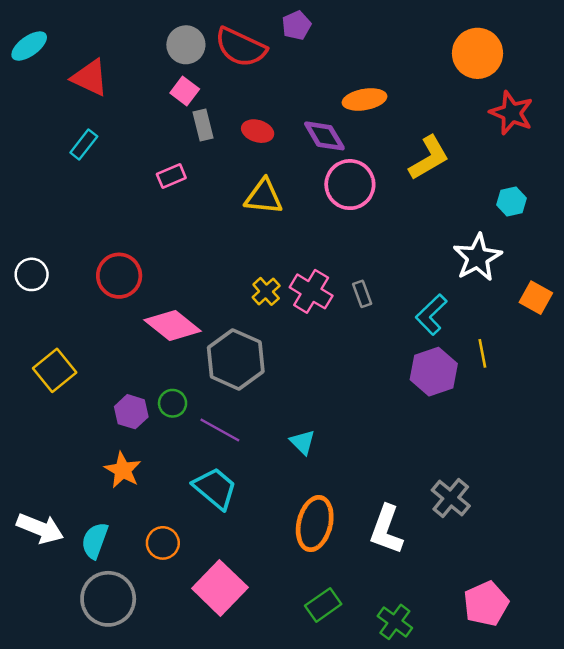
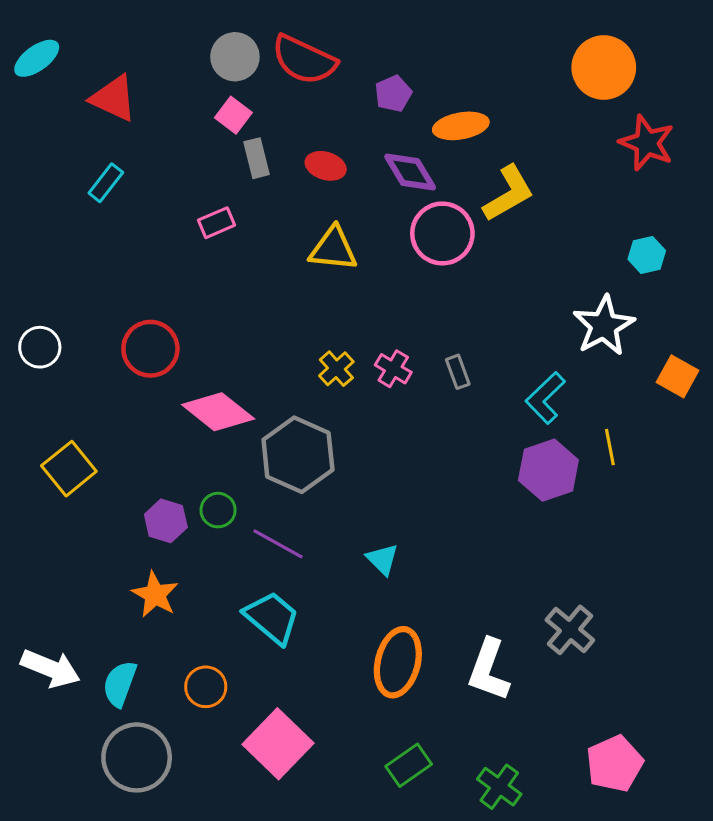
purple pentagon: (296, 25) -> (393, 94), moved
yellow L-shape: (429, 158) -> (508, 194), moved
pink cross: (311, 291) -> (393, 369), size x0.7

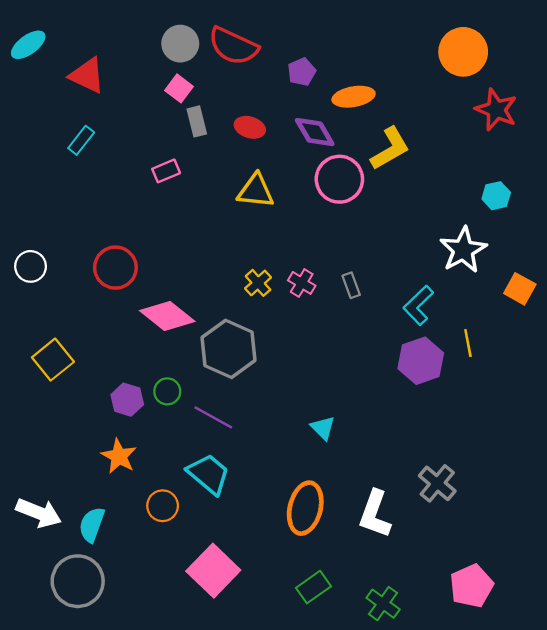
cyan triangle: (382, 559) -> (323, 428), moved
orange circle: (206, 687) -> (163, 506), moved
gray circle: (137, 757) -> (78, 581), moved

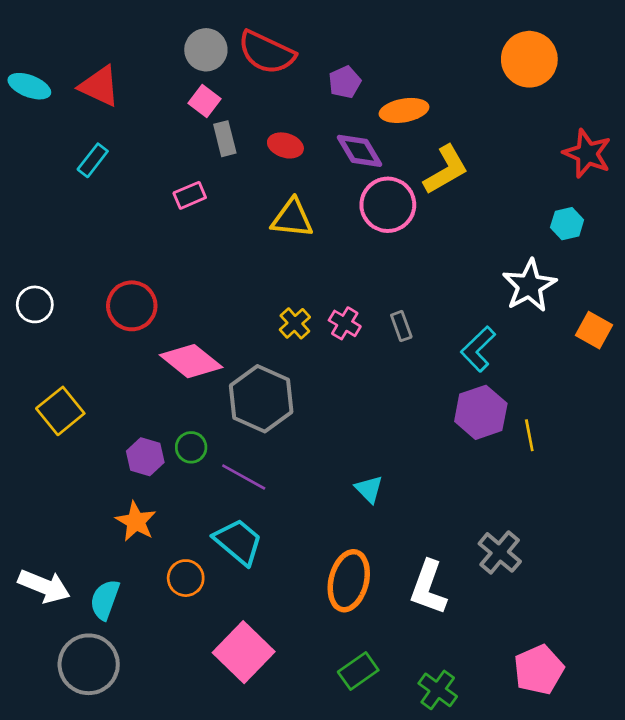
cyan ellipse: (28, 45) -> (29, 86), moved, turned 57
red star: (496, 110) -> (587, 154), moved
yellow line: (468, 343) -> (529, 435), moved

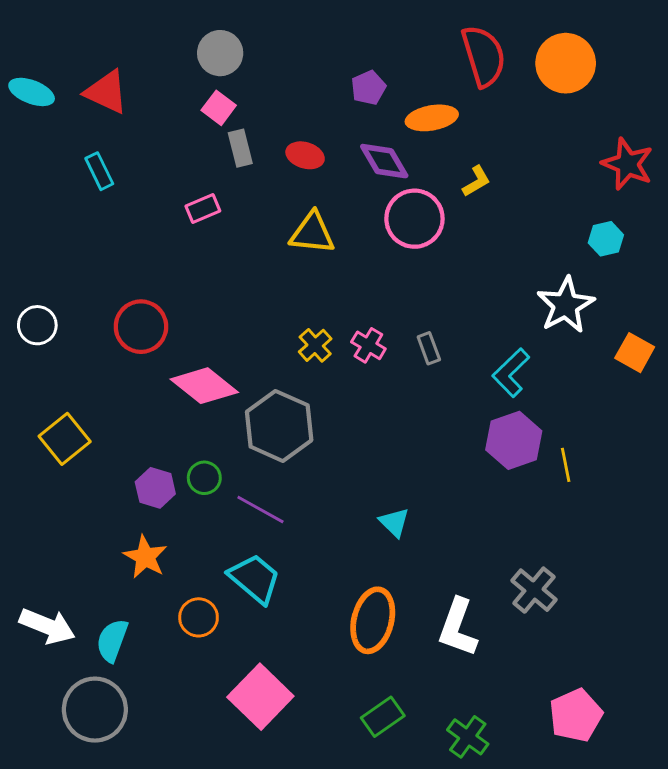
red semicircle: (267, 52) -> (484, 56), moved, turned -132
cyan rectangle: (93, 160) -> (99, 171), turned -64
yellow L-shape: (446, 170) -> (476, 181), size x0.6

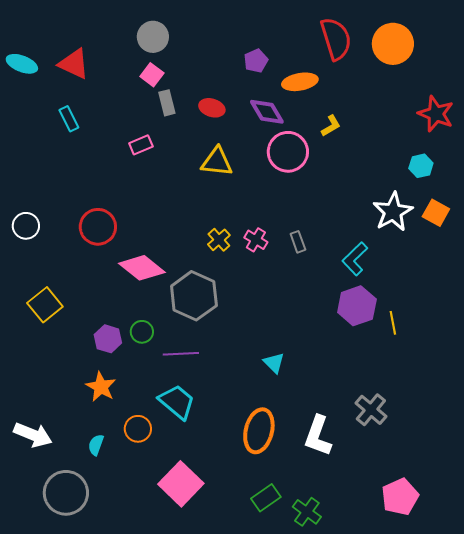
orange square: (635, 353) -> (436, 213), moved
purple line: (260, 509) -> (181, 354), turned -32
cyan semicircle: (112, 640) -> (96, 445), moved, size x0.7
green cross: (468, 737) -> (307, 512), moved

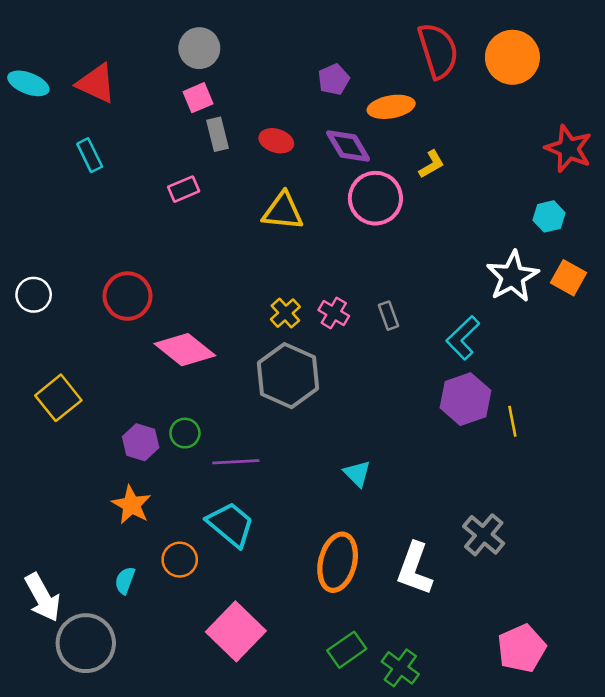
pink square: (152, 75) -> (198, 98), turned 30
gray hexagon: (194, 296) -> (288, 376), moved
white arrow: (33, 435) -> (43, 597), moved, turned 39

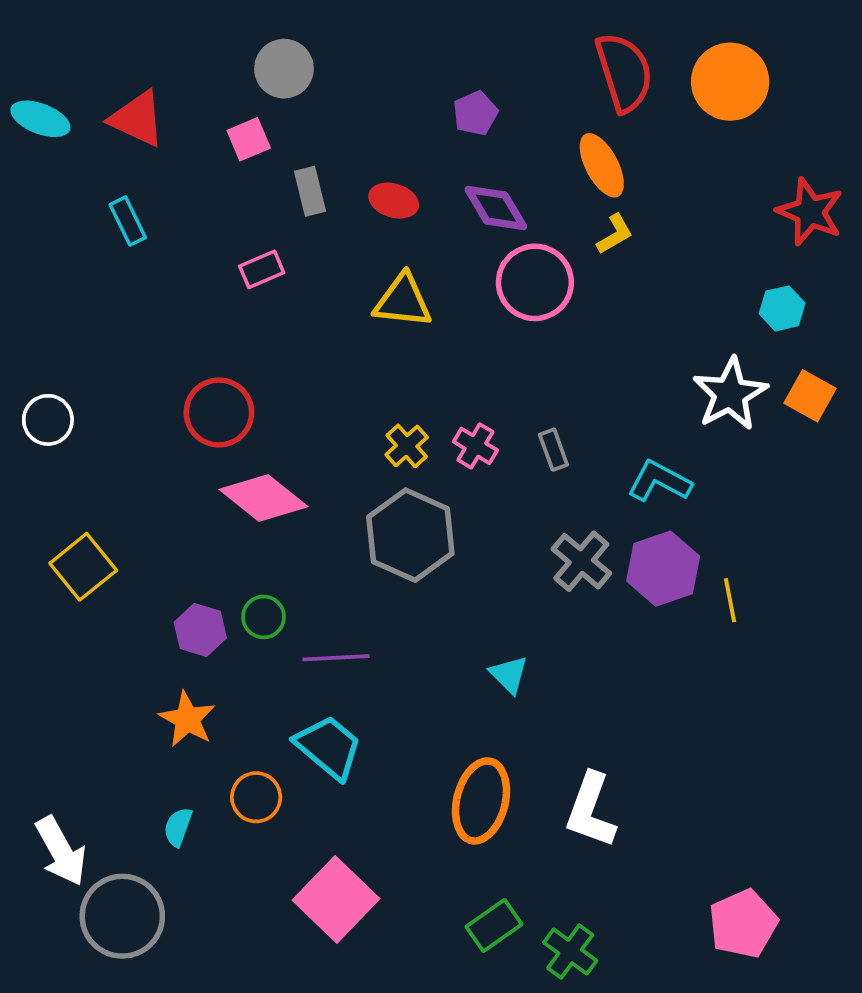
pink square: (198, 98) -> (249, 139), moved
orange ellipse: (391, 107) -> (602, 165), moved, turned 72
red circle: (128, 296) -> (219, 412), moved
cyan L-shape: (463, 338) -> (659, 481), turned 72
gray cross: (484, 535) -> (581, 561), moved

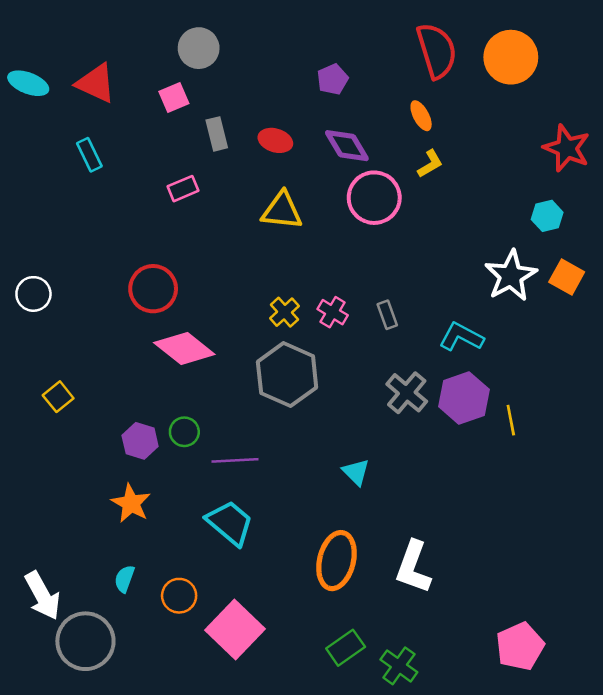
orange ellipse: (602, 165) -> (421, 116), size x0.7
yellow square: (83, 567) -> (58, 397), size x0.7
orange circle: (256, 797) -> (179, 596), moved

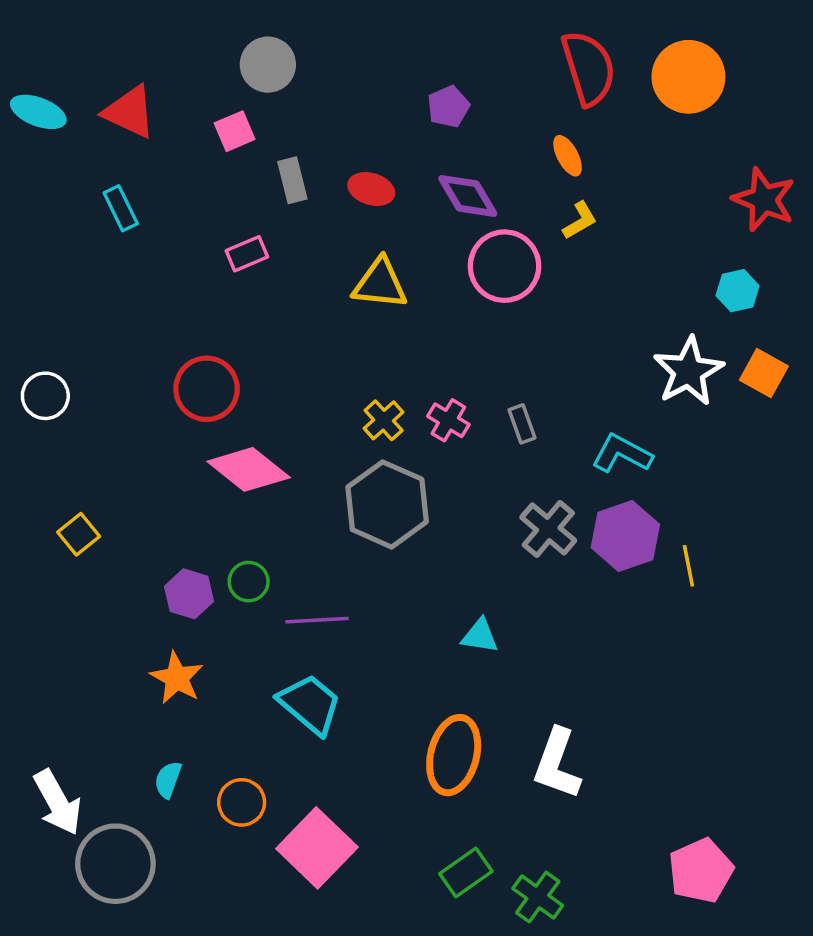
cyan triangle: (356, 472) -> (480, 636), turned -36

